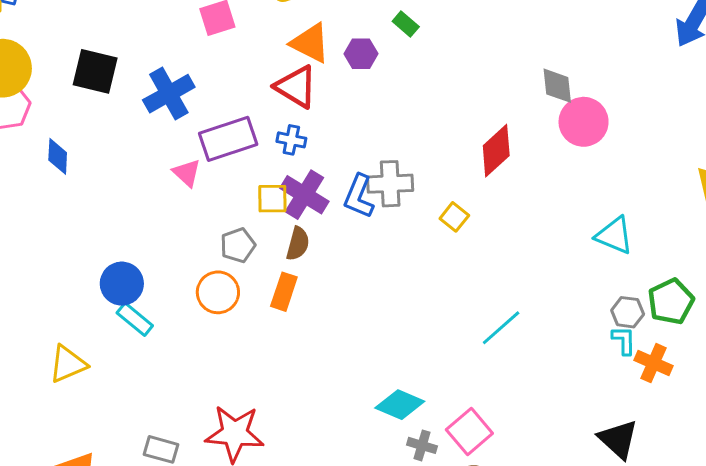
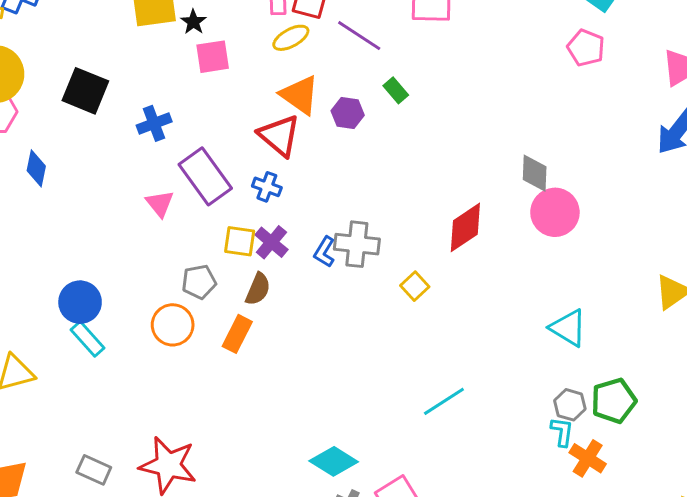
blue cross: (169, 94) -> (154, 123), size x0.7
purple rectangle: (228, 139) -> (205, 176), turned 64
purple cross: (304, 195) -> (271, 242), size x0.7
blue L-shape: (359, 196) -> (324, 252), size x0.7

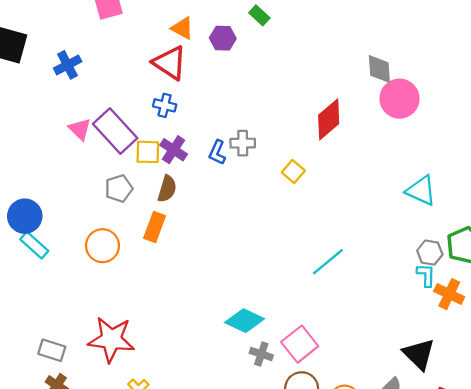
orange triangle: (300, 95) -> (182, 28), size x0.7
purple rectangle: (205, 176) -> (115, 131), moved
gray cross: (357, 244) -> (243, 143), size x0.7
orange circle: (173, 325) -> (102, 246), moved

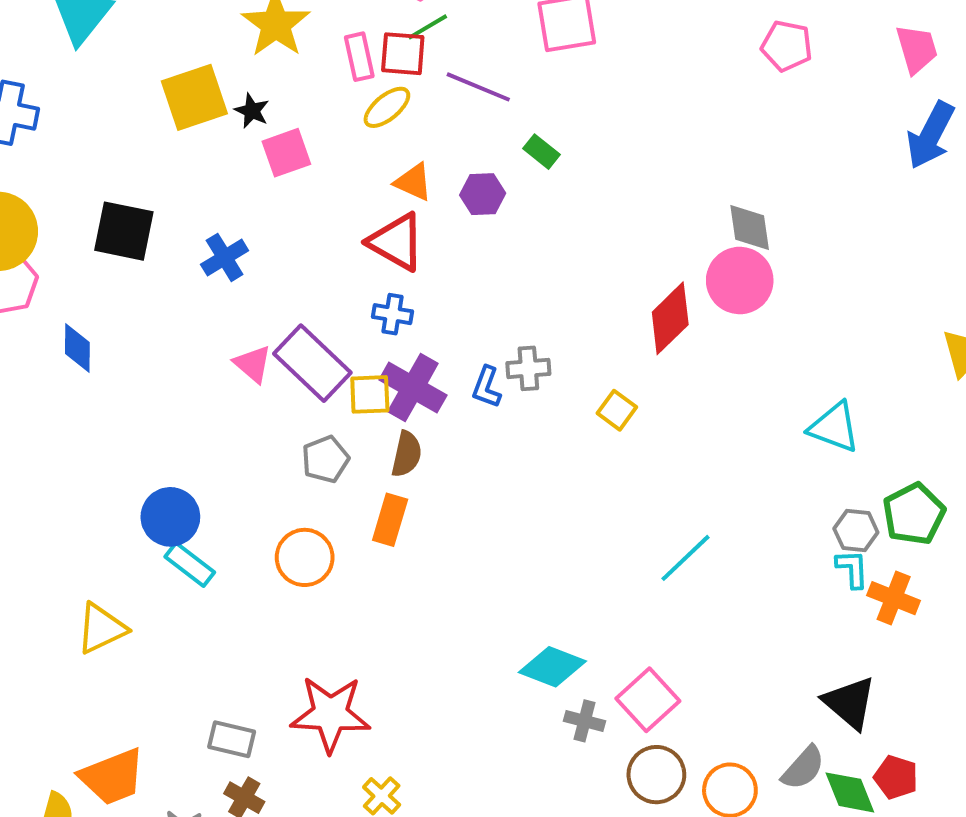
pink circle: (400, 99) -> (740, 281), moved
purple cross: (174, 150) -> (413, 388), size x1.4

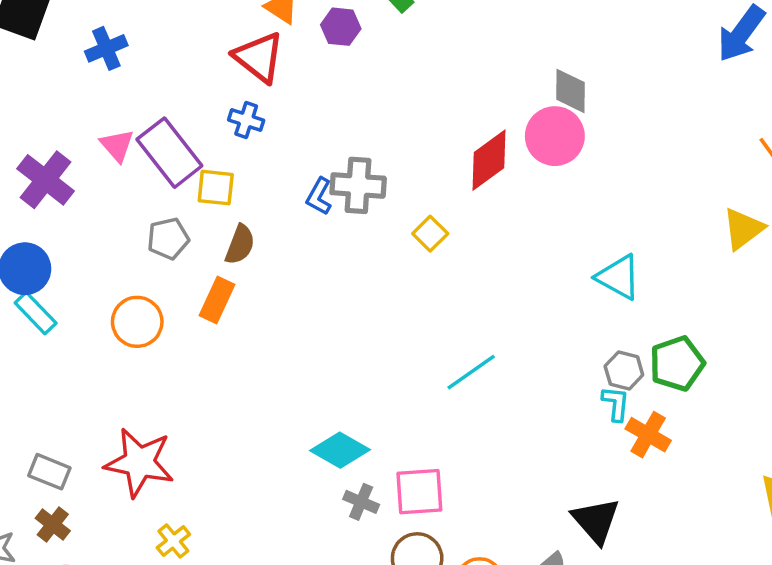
gray cross: (528, 368) -> (358, 185), size x1.4
purple cross: (413, 388) -> (45, 180), moved
pink square: (648, 700) -> (419, 492), turned 30

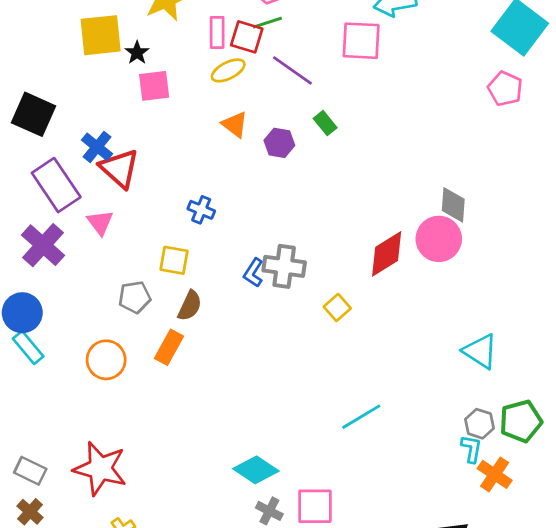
blue cross: (106, 48) -> (97, 147), turned -32
red triangle: (259, 57) -> (119, 168), moved
purple rectangle: (169, 153) -> (56, 185), moved

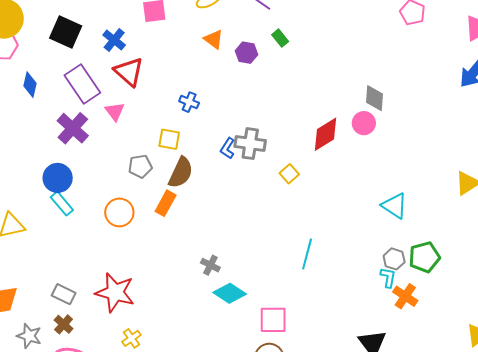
blue cross: (97, 147) -> (114, 40), moved
pink circle: (439, 239) -> (364, 123), size x0.7
brown semicircle: (190, 306) -> (181, 173), size x1.4
cyan line: (361, 417) -> (307, 254), turned -44
gray cross: (269, 511) -> (210, 265), moved

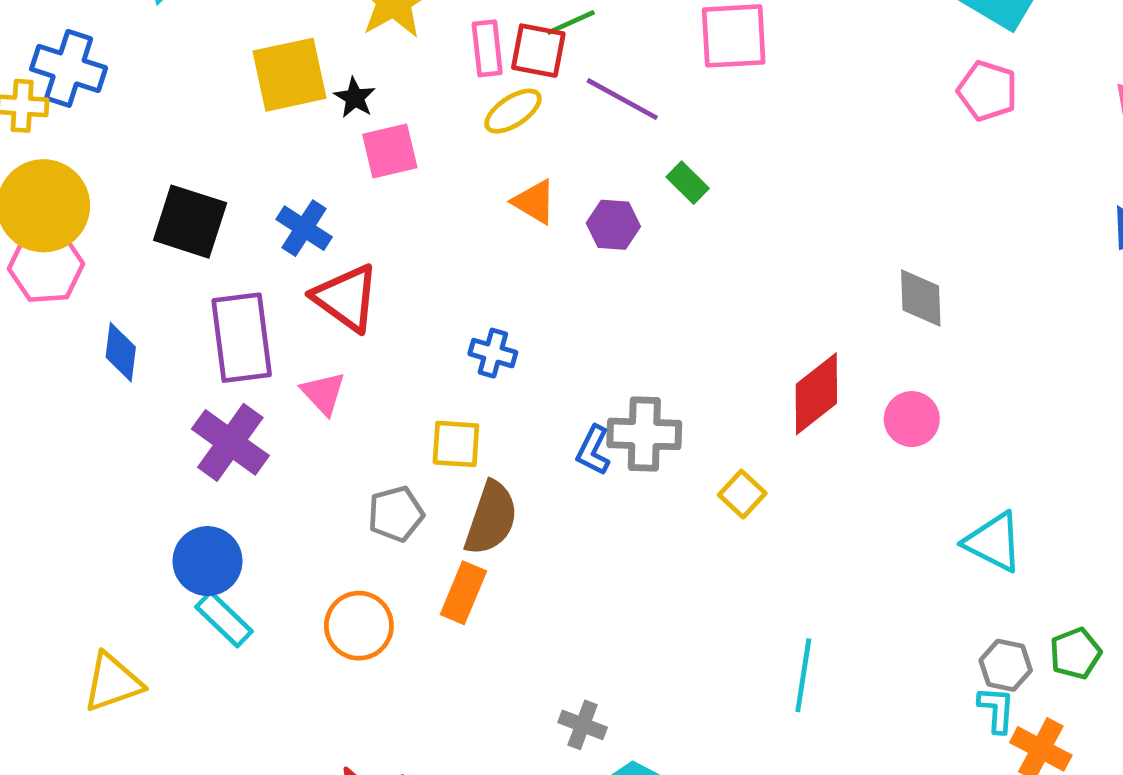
purple rectangle: (82, 84) -> (242, 338), turned 33
pink circle: (364, 123) -> (912, 419), moved
green pentagon: (424, 257) -> (1075, 653), size x0.7

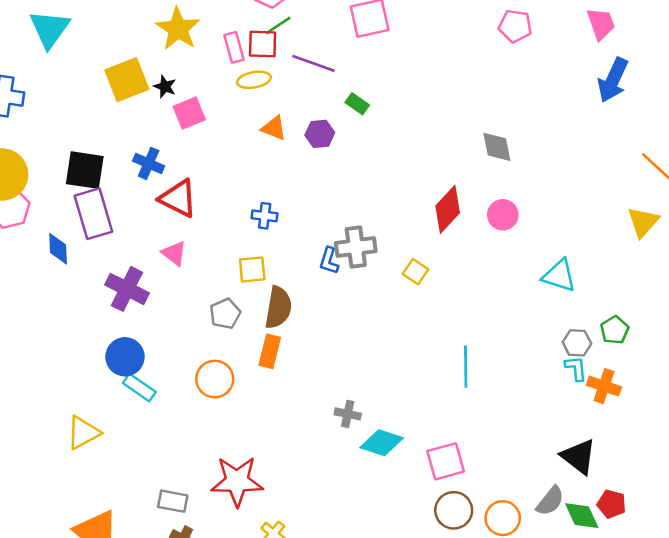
yellow ellipse: (513, 111) -> (254, 80), turned 32
purple rectangle: (242, 338) -> (93, 214), moved

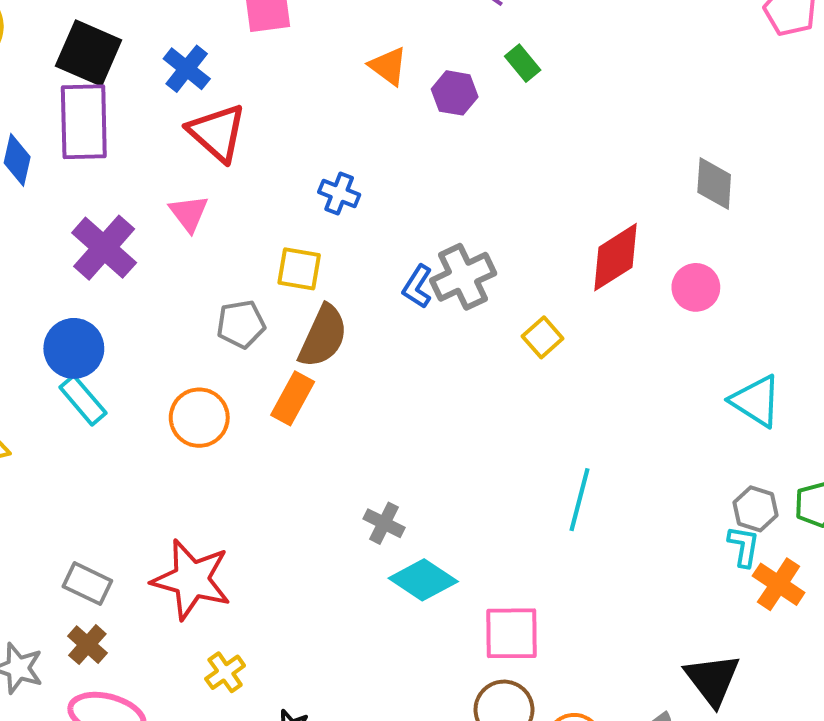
gray cross: (356, 247) -> (463, 277), turned -33

